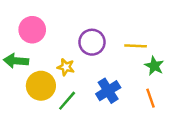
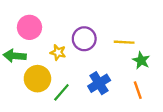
yellow star: (66, 67) -> (58, 52), moved

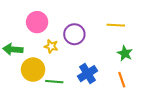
pink circle: (29, 27) -> (37, 22), moved
yellow line: (124, 42) -> (116, 25), moved
green line: (61, 92) -> (54, 82), turned 54

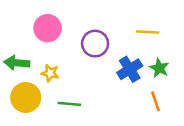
yellow star: (51, 46) -> (50, 73), moved
yellow circle: (33, 70) -> (26, 97), moved
blue cross: (88, 74) -> (130, 69), moved

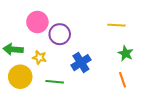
purple circle: (95, 44) -> (60, 34), moved
blue cross: (130, 69) -> (81, 63), moved

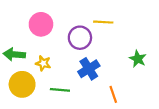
yellow line: (116, 25) -> (103, 22), moved
purple circle: (60, 34) -> (80, 38), moved
orange line: (123, 80) -> (113, 94), moved

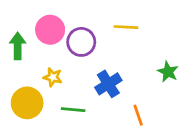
purple circle: (80, 38) -> (81, 42), moved
green arrow: (14, 54) -> (18, 46), moved, turned 85

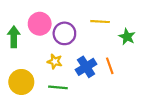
green star: (168, 72) -> (127, 37), moved
yellow star: (53, 77) -> (55, 61), moved
orange line: (138, 115) -> (110, 66), moved

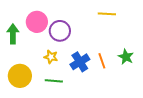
yellow line: (100, 22) -> (107, 14), moved
green star: (127, 37) -> (126, 57), moved

